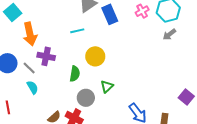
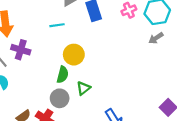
green semicircle: (75, 74) -> (63, 75), moved

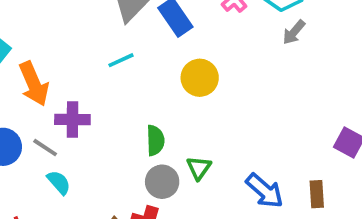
yellow circle: (74, 55) -> (200, 78), moved
green triangle: (83, 88) -> (199, 168), moved

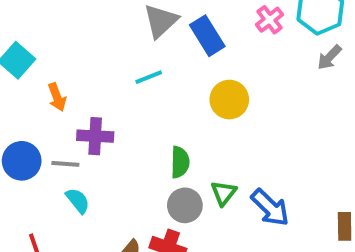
orange arrow: (34, 84) -> (57, 97), size x0.6
gray line: (45, 148) -> (65, 164), turned -32
blue arrow: (265, 191) -> (270, 208), moved

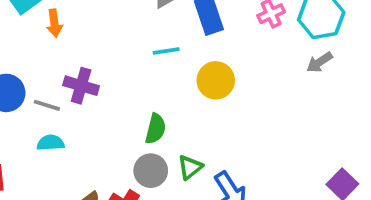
cyan line: (149, 77) -> (166, 51), moved
orange arrow: (57, 97) -> (54, 23), moved
cyan semicircle: (78, 201) -> (51, 143), turned -68

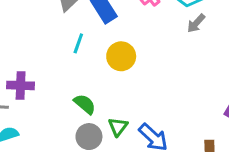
cyan line: (166, 51) -> (78, 43), turned -48
green semicircle: (156, 129) -> (85, 104), turned -50

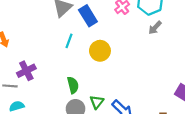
purple cross: (21, 85) -> (26, 71), turned -30
green semicircle: (85, 104) -> (73, 85), turned 35

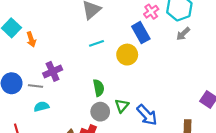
blue rectangle: (88, 16) -> (141, 33), moved
cyan line: (69, 41) -> (96, 43), turned 48

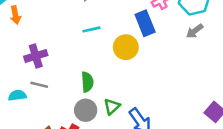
gray line: (36, 86) -> (39, 85), moved

